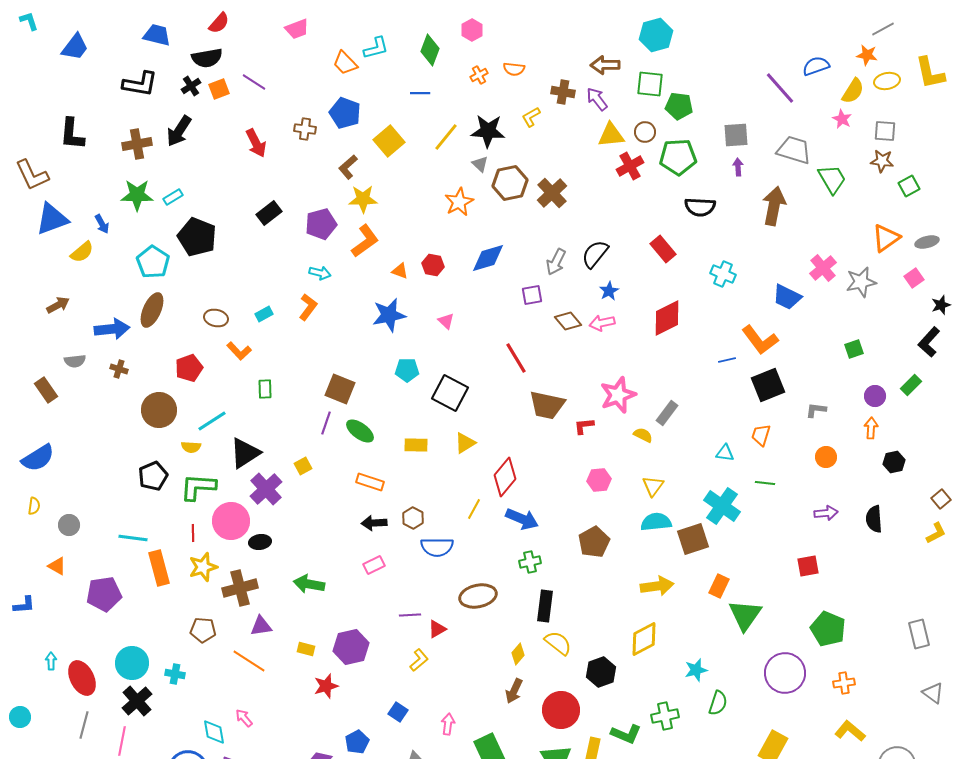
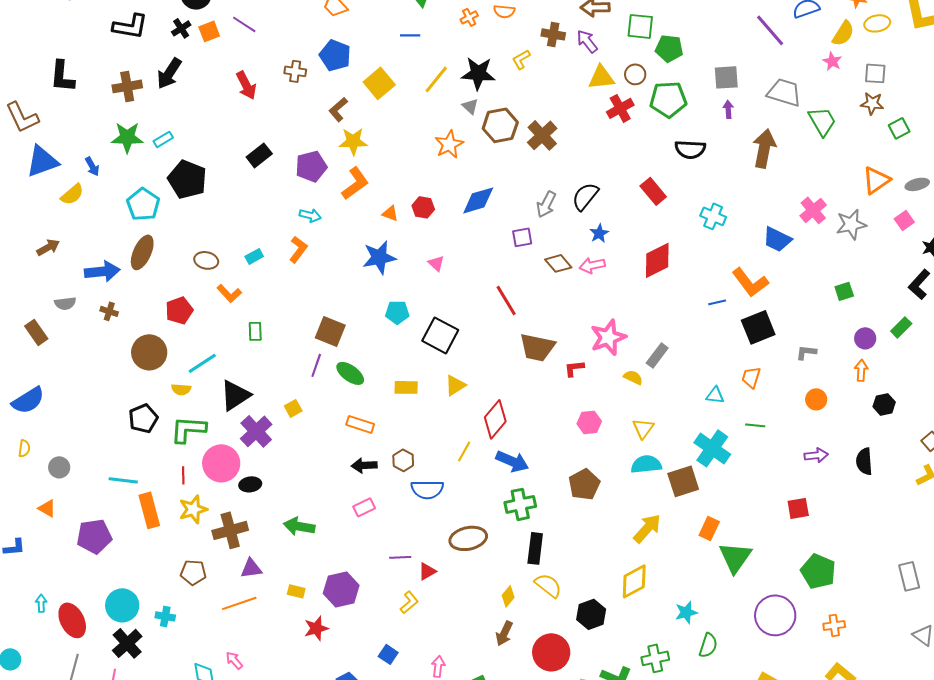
green cross: (530, 562) -> (520, 504), size x1.4
yellow arrow: (657, 586) -> (647, 528), turned -40
orange line: (249, 661) -> (239, 603), turned -52

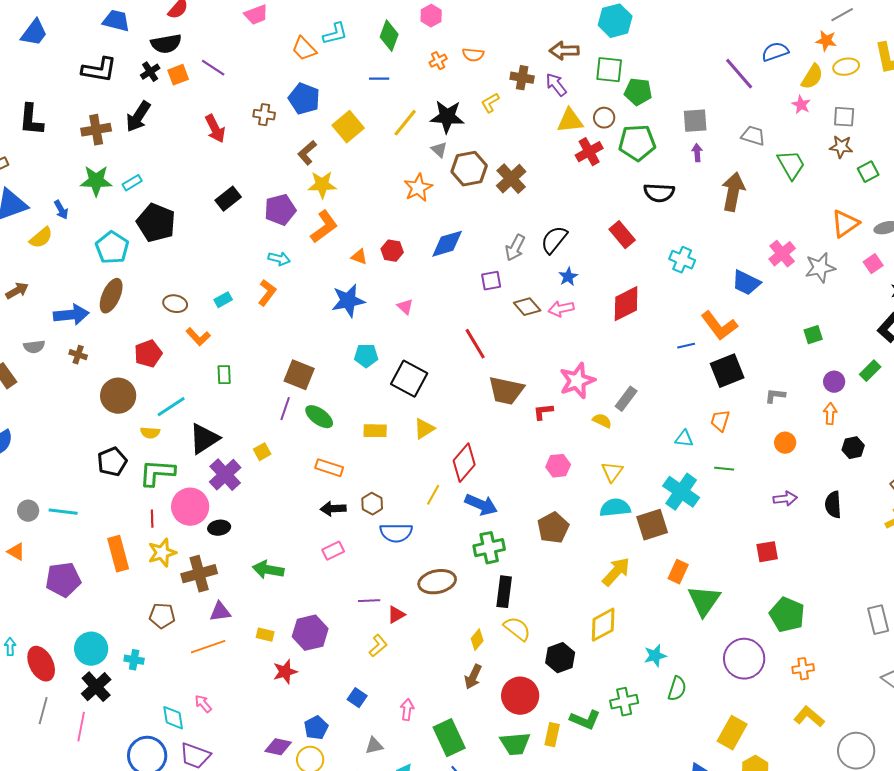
gray trapezoid: (784, 92) -> (753, 136), size x0.7
cyan line: (123, 480) -> (63, 512), moved

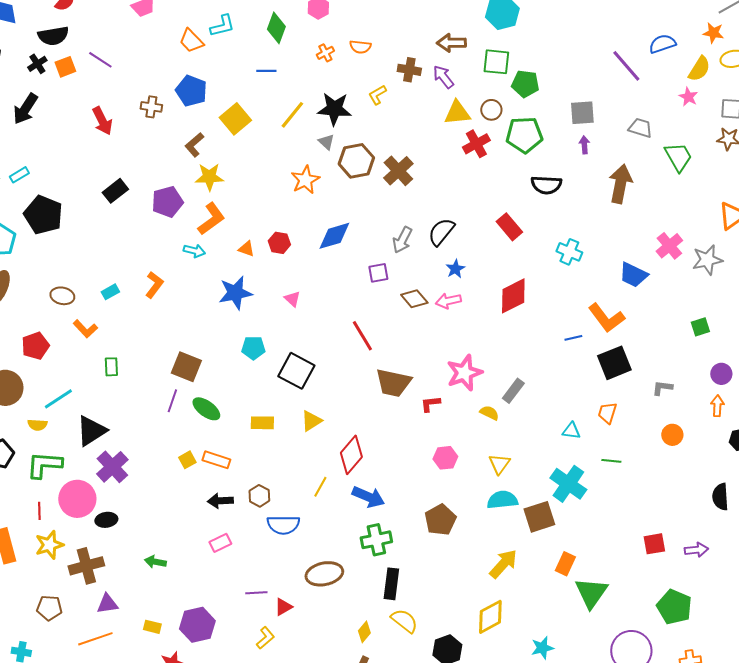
cyan arrow: (279, 259) -> (194, 251), moved
yellow square: (262, 452) -> (187, 460), moved
purple arrow: (785, 499) -> (696, 550), moved
green arrow: (268, 570) -> (155, 562), size x0.7

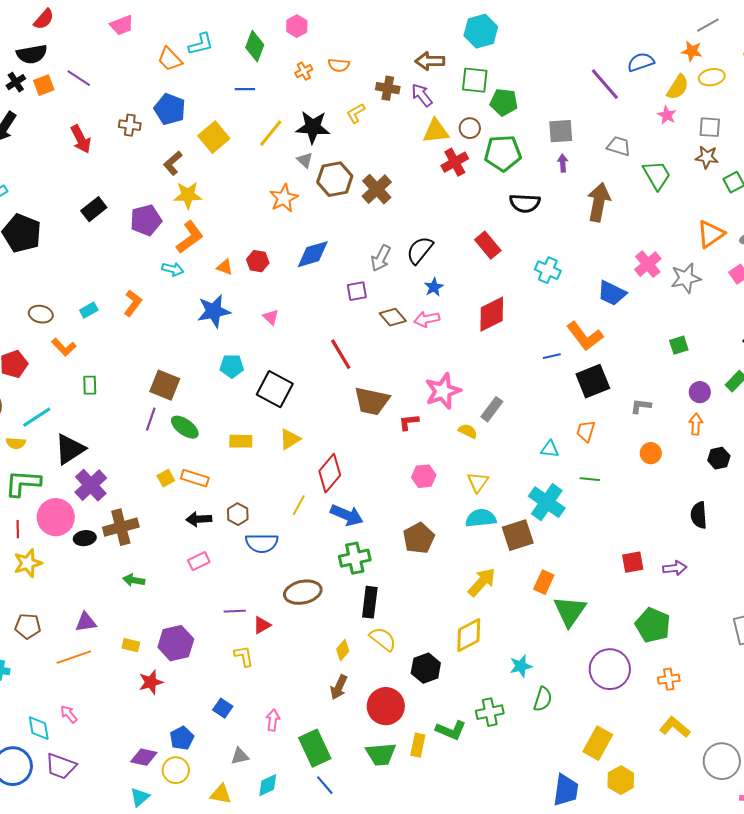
brown cross: (86, 566) -> (121, 527), moved
yellow L-shape: (265, 638) -> (244, 656), turned -60

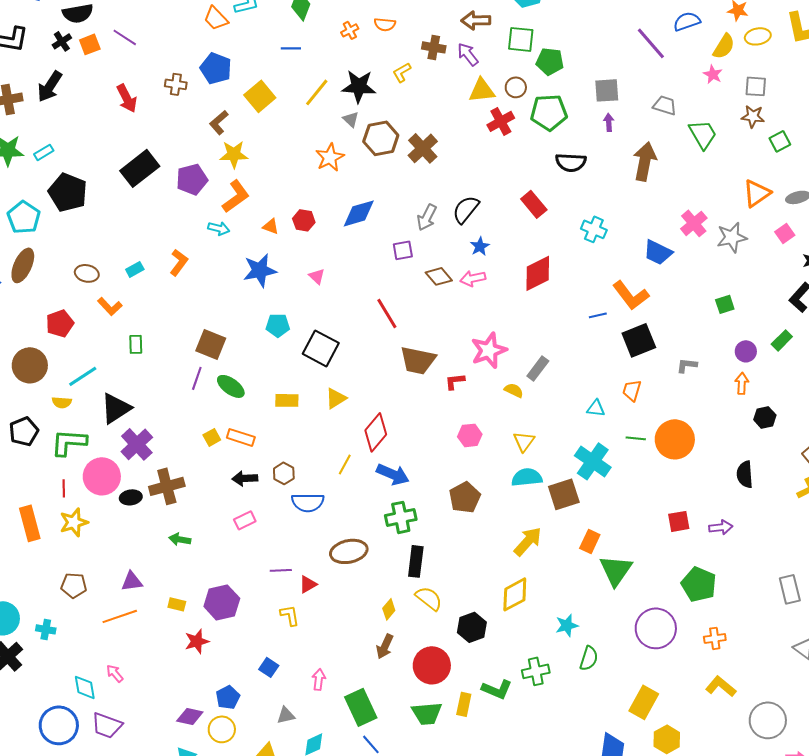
black rectangle: (94, 209) -> (140, 168), size x1.5
orange circle: (651, 453) -> (675, 439), moved, size x1.8

